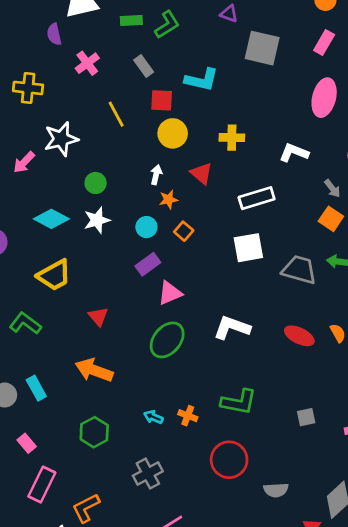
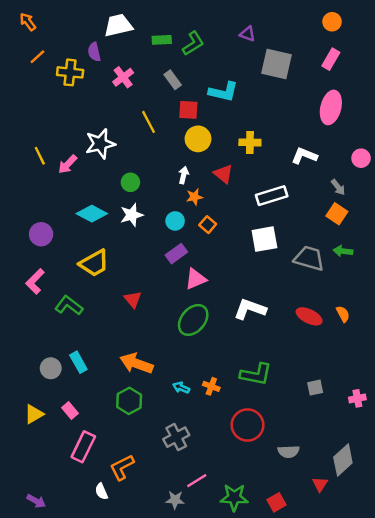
yellow cross: (28, 88) -> (70, 72), moved
orange arrow: (94, 370) -> (136, 363), moved

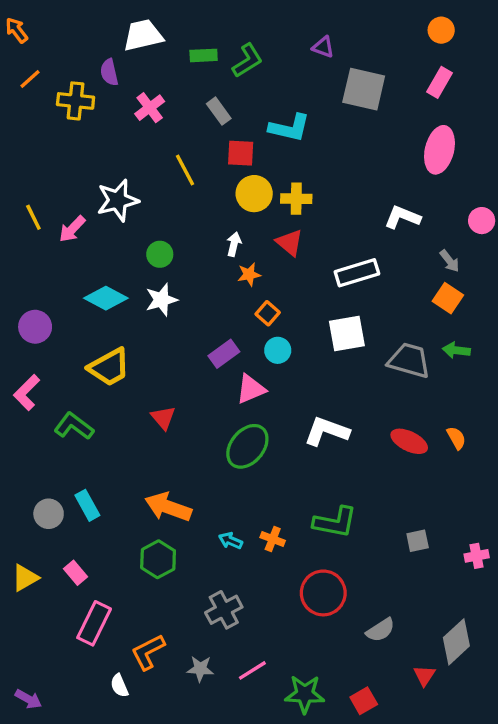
yellow cross: (250, 142) -> (296, 199), moved
cyan circle: (175, 221) -> (278, 350), moved
gray semicircle: (289, 452) -> (381, 630), turned -30
gray star: (175, 500) -> (200, 669), moved

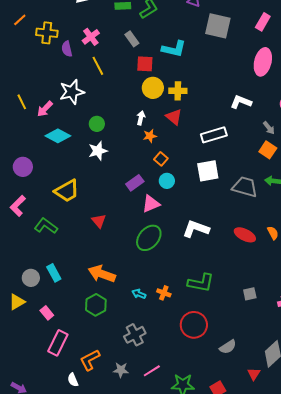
purple semicircle: (109, 72) -> (67, 49), moved
yellow line: (185, 170) -> (98, 66), moved
cyan diamond: (106, 298) -> (58, 136), moved
yellow triangle: (25, 578) -> (17, 302), moved

